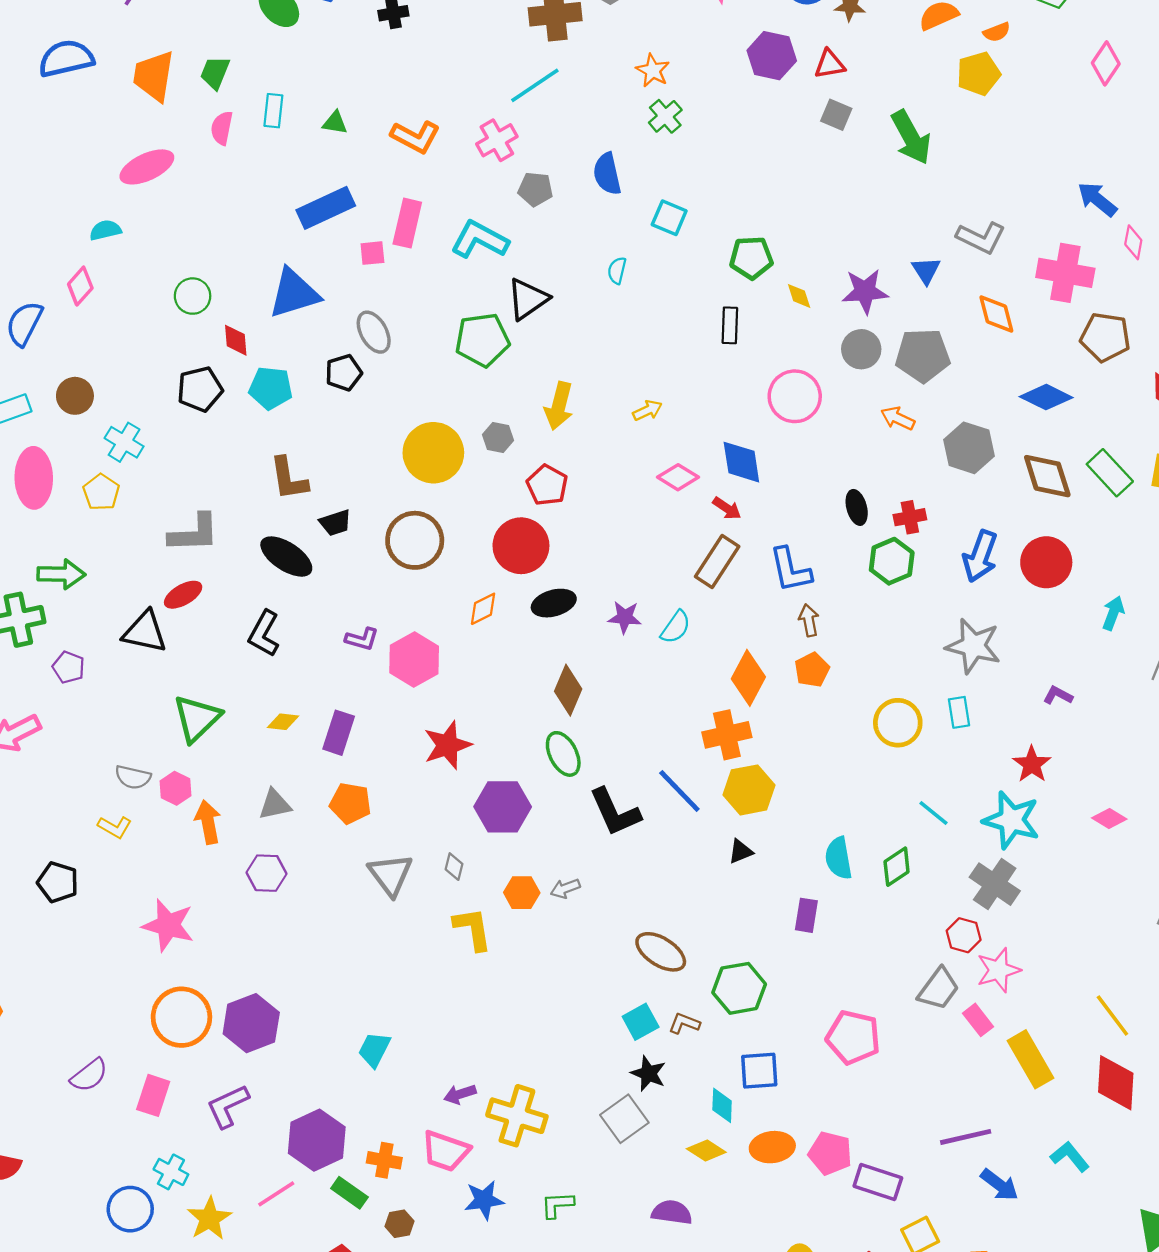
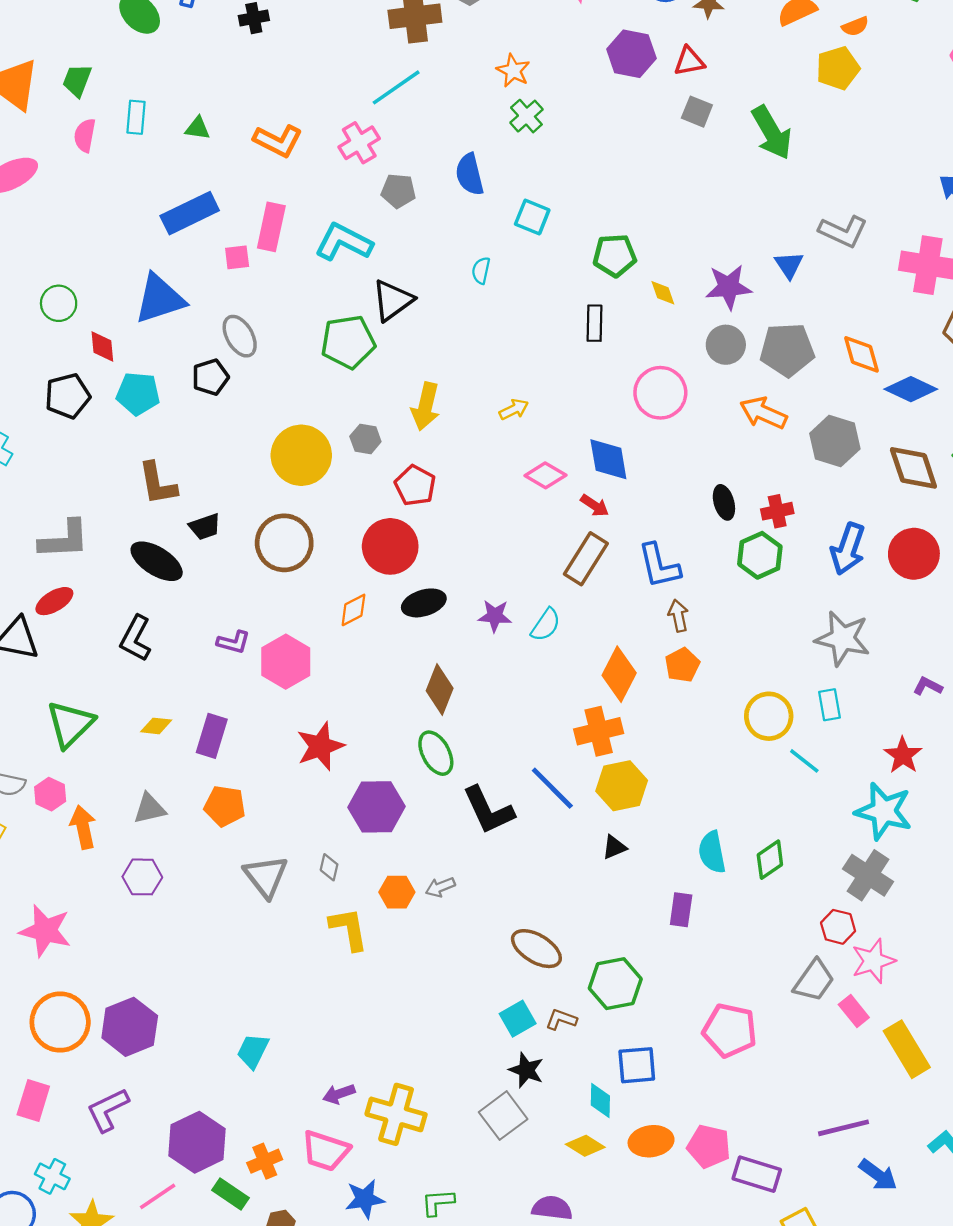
orange diamond: (996, 314) -> (861, 354), moved
orange arrow: (898, 418) -> (763, 413), size x1.4
cyan line: (933, 813) -> (804, 761), moved
orange cross: (384, 1160) -> (265, 1161), turned -32

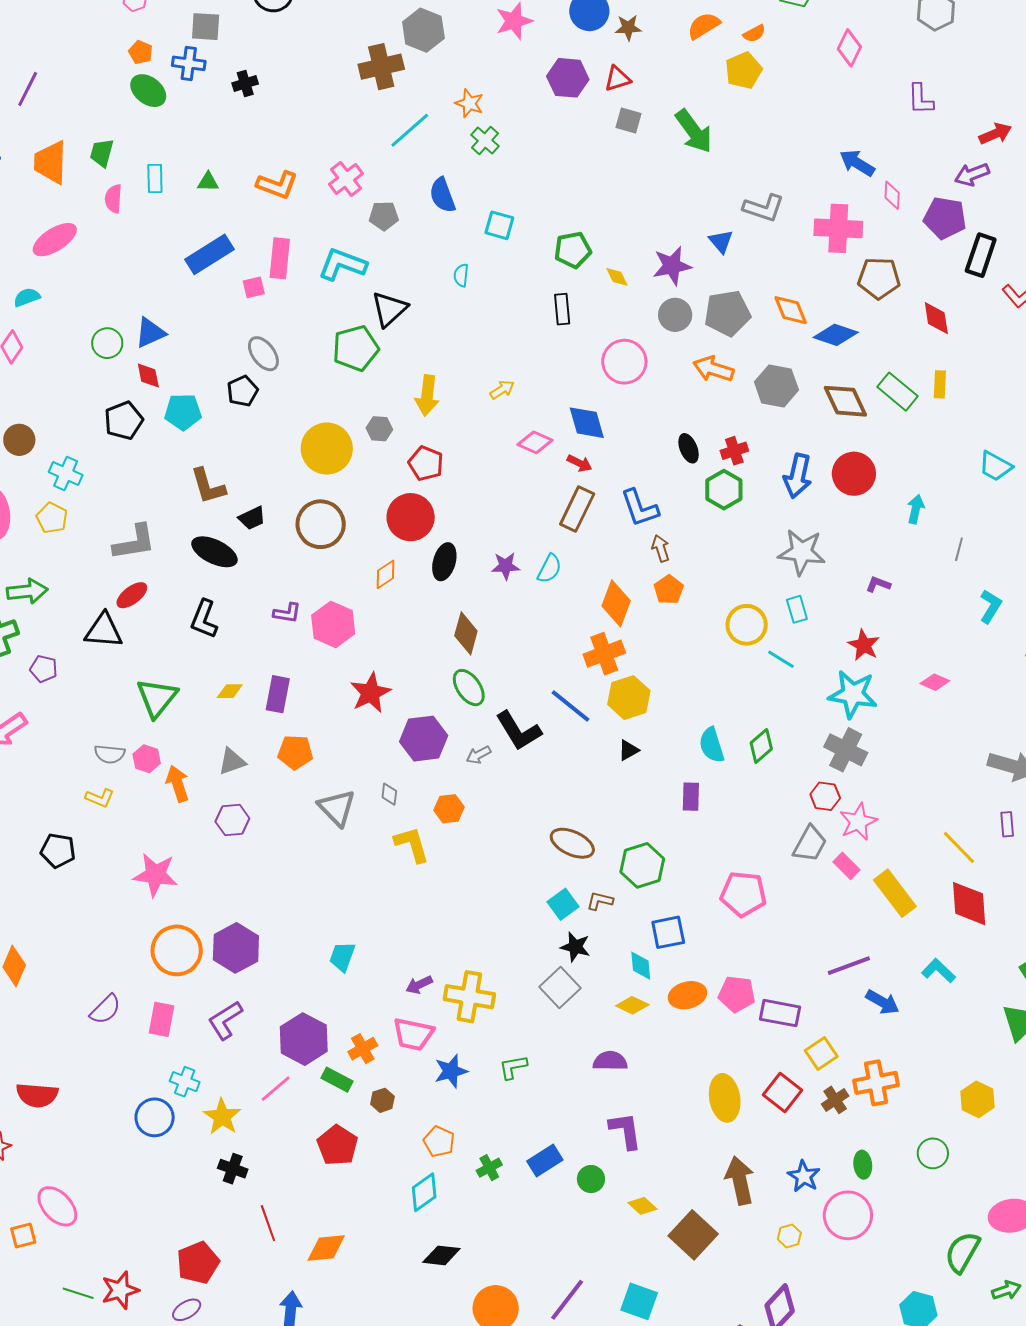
cyan line: (396, 87) -> (410, 130), moved
blue triangle: (160, 299) -> (150, 333), moved, size x0.7
black ellipse: (424, 603) -> (444, 562), turned -51
gray arrow: (440, 887) -> (479, 755), moved

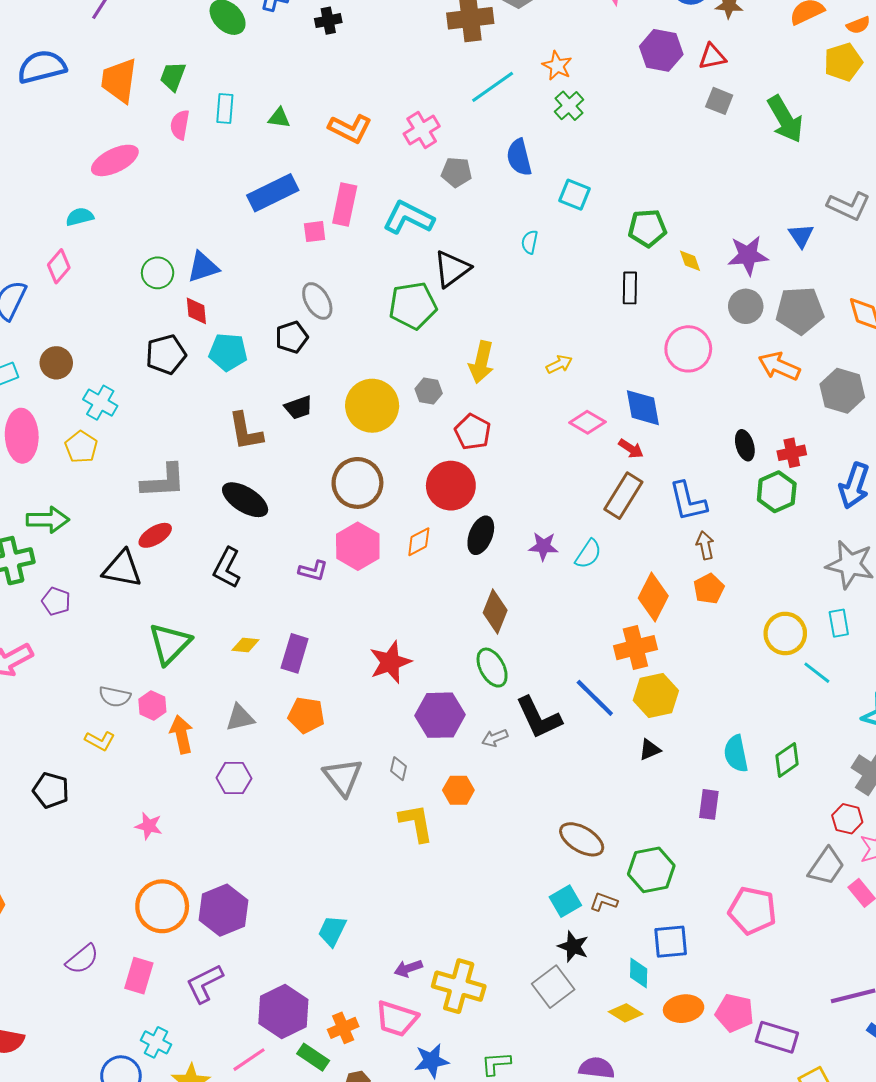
black trapezoid: (252, 518) -> (299, 407), moved
pink hexagon: (333, 624) -> (358, 546), moved
pink star: (155, 875) -> (149, 826), size x0.6

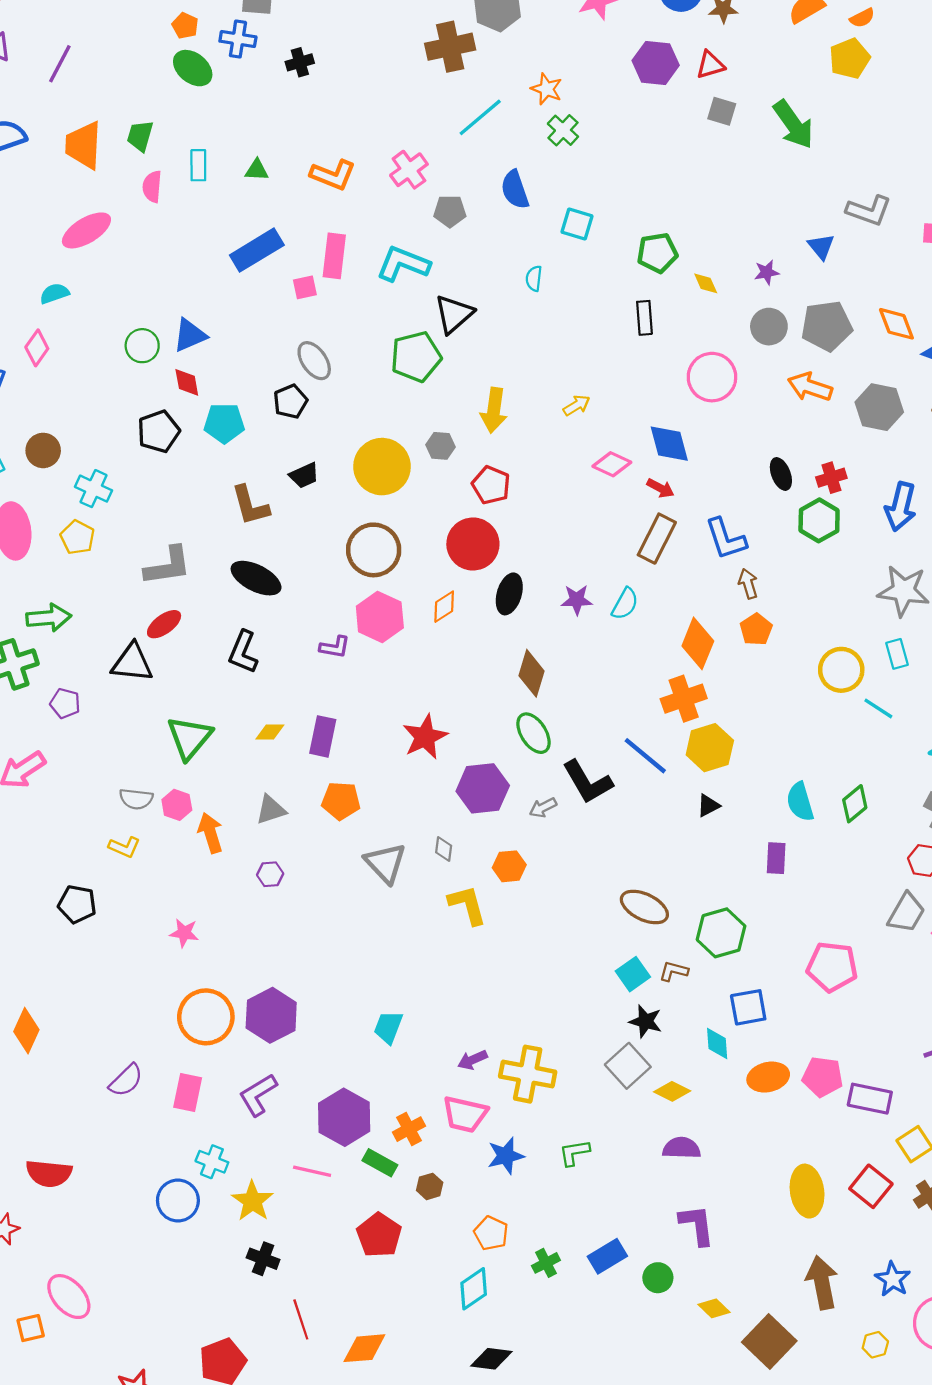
purple star: (748, 255) -> (767, 272), size x0.6
purple hexagon: (234, 778) -> (270, 874), size x0.7
yellow diamond: (626, 1013) -> (672, 1091), moved
pink line: (249, 1060) -> (312, 1171), turned 52

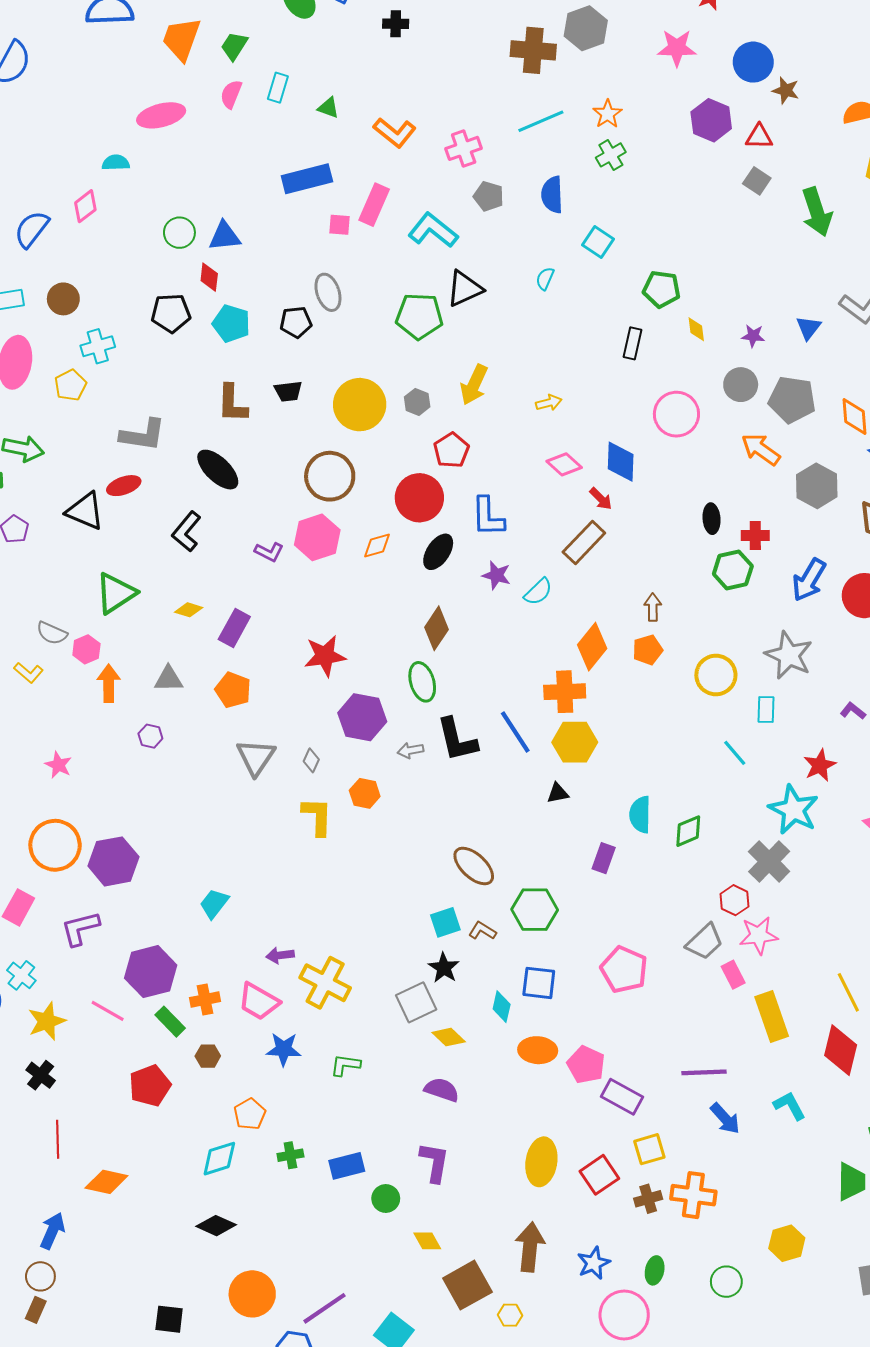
cyan cross: (94, 489) -> (98, 346), turned 32
blue L-shape: (726, 539) -> (488, 517), moved
yellow circle: (841, 670) -> (716, 675), moved
yellow hexagon: (875, 1345) -> (510, 1315), moved

